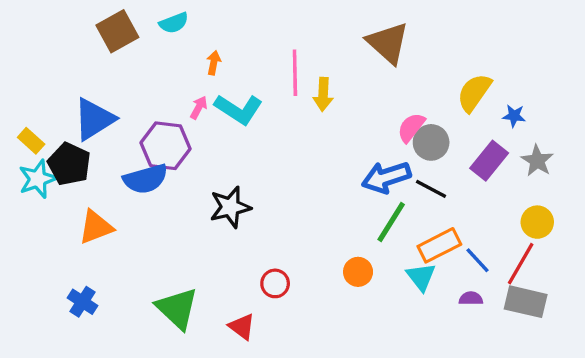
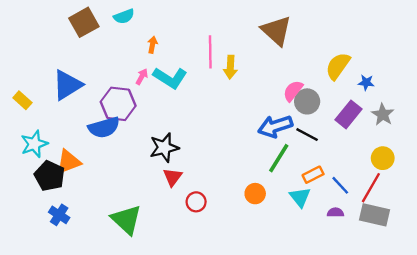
black pentagon: (69, 164) -> (50, 176), moved
cyan star: (38, 179) -> (34, 144), moved
orange rectangle: (439, 245) -> (313, 175), size x0.7
red triangle: (242, 327) -> (172, 177), moved, turned 30

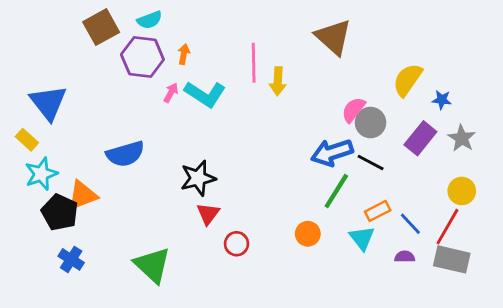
blue triangle: (67, 85) -> (48, 103), moved, turned -36
yellow rectangle: (22, 100) -> (27, 140), moved
purple hexagon: (118, 104) -> (142, 57), moved

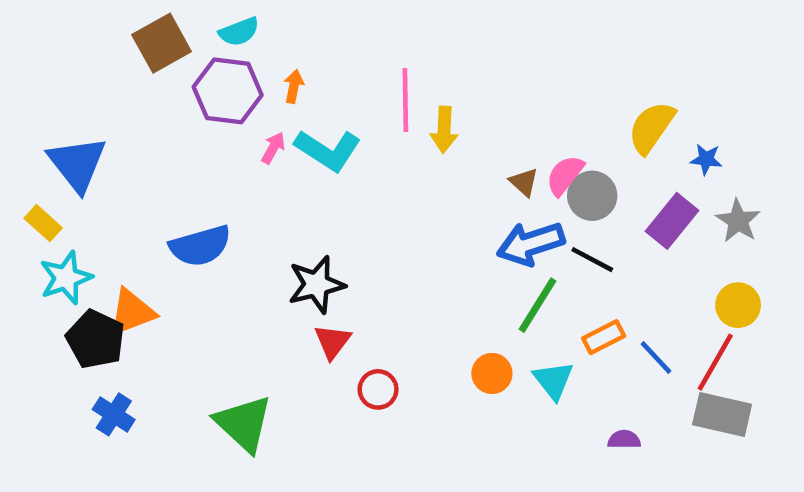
brown triangle: (333, 37) -> (524, 182), moved, size x0.5
cyan triangle: (362, 238) -> (553, 380), moved
purple semicircle: (405, 257) -> (624, 440), moved

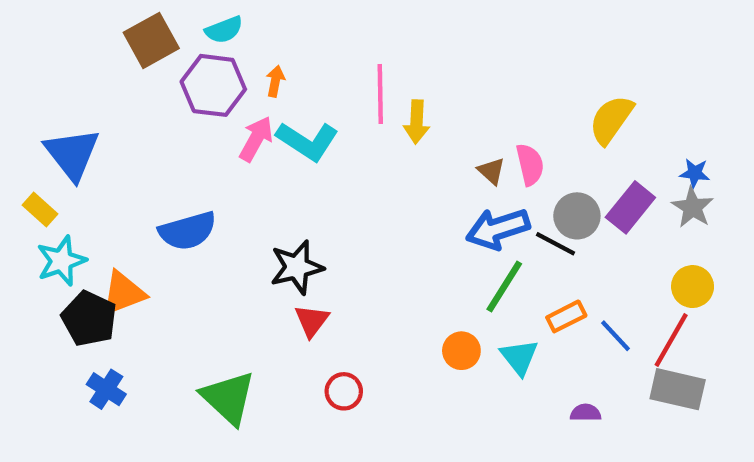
pink arrow: (273, 148) -> (256, 139), size x1.5
blue star: (706, 159) -> (695, 173), moved
pink semicircle: (565, 175) -> (530, 165), turned 129
gray circle: (592, 196) -> (577, 216), moved
red circle: (378, 389) -> (344, 391), moved

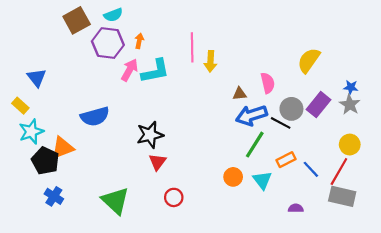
cyan L-shape: (307, 141) -> (155, 71), turned -44
blue triangle: (72, 154) -> (37, 78), size x0.7
brown triangle: (491, 171) -> (240, 94), moved, turned -48

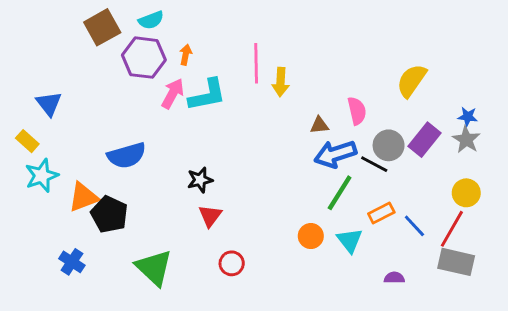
black star: (150, 135) -> (200, 180), size x0.7
black pentagon: (45, 161) -> (109, 214), moved

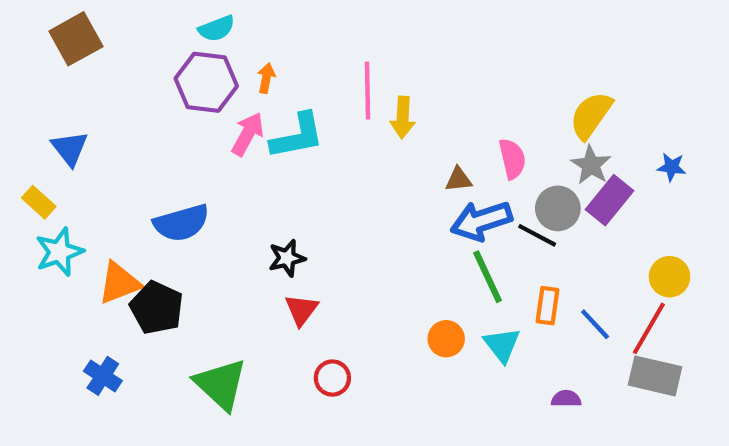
brown square: (102, 27) -> (76, 39), moved
gray star: (466, 140) -> (591, 165), moved
green line: (340, 193) -> (488, 277), turned -57
orange rectangle: (381, 213) -> (547, 306), turned -55

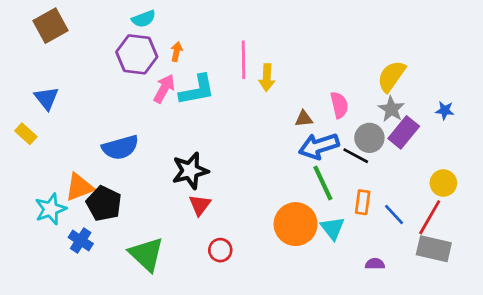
cyan star: (59, 252) -> (51, 209), moved
black star: (287, 258) -> (190, 171), size x1.5
orange circle: (446, 339) -> (296, 224), size x1.8
blue cross: (103, 376) -> (81, 241), moved

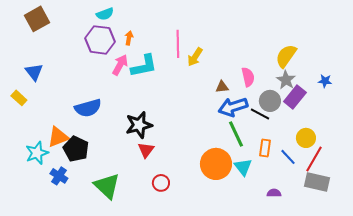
yellow arrow: (267, 78) -> (195, 57), turned 30
yellow circle: (443, 183) -> (306, 138), moved

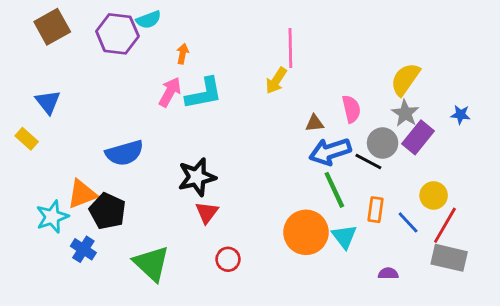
purple hexagon: (100, 40) -> (117, 34), moved
pink line: (178, 44) -> (290, 48), moved

